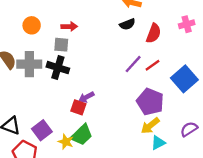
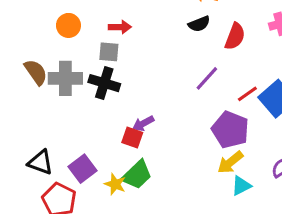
red line: (152, 65) -> (247, 94), moved

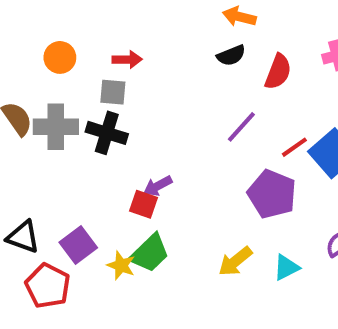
yellow arrow: (230, 162) -> (235, 261), moved

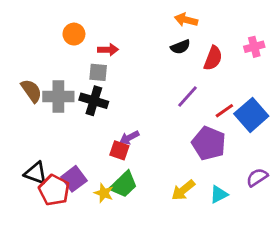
orange circle: (60, 57) -> (74, 34), moved
red pentagon: (48, 286) -> (54, 190), moved

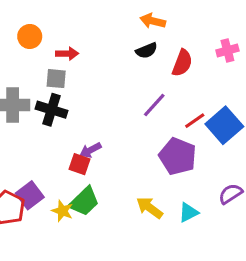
yellow arrow: (183, 190) -> (150, 208), turned 75

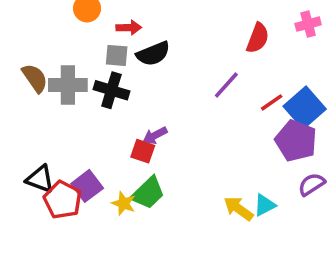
black semicircle: (146, 50) -> (153, 54), moved, size x1.4
purple pentagon: (178, 156) -> (296, 141), moved
yellow arrow: (150, 208) -> (238, 209), moved

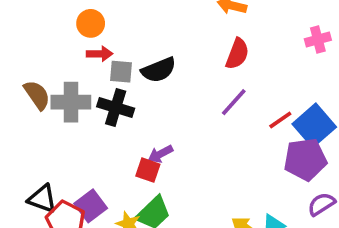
red arrow: (129, 28) -> (100, 54), moved
red semicircle: (258, 38) -> (237, 54), moved
purple pentagon: (296, 141) -> (305, 159), turned -30

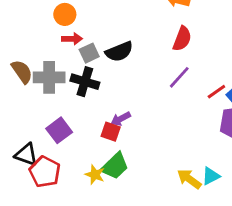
gray square: (121, 72) -> (89, 53), turned -30
purple square: (91, 206) -> (59, 130), moved

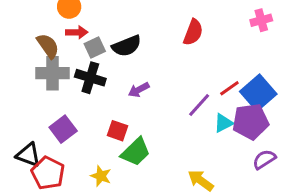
brown semicircle: (22, 72) -> (48, 46), moved
purple line: (179, 77) -> (199, 105), moved
purple arrow: (121, 119) -> (139, 90), moved
green trapezoid: (115, 166) -> (136, 152), moved
cyan triangle: (211, 176) -> (223, 123), moved

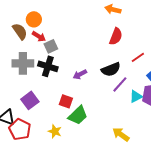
red arrow: (77, 32) -> (39, 36), turned 32
brown semicircle: (48, 46) -> (20, 31), moved
black semicircle: (127, 46) -> (111, 69), moved
red line: (229, 88) -> (138, 57), moved

